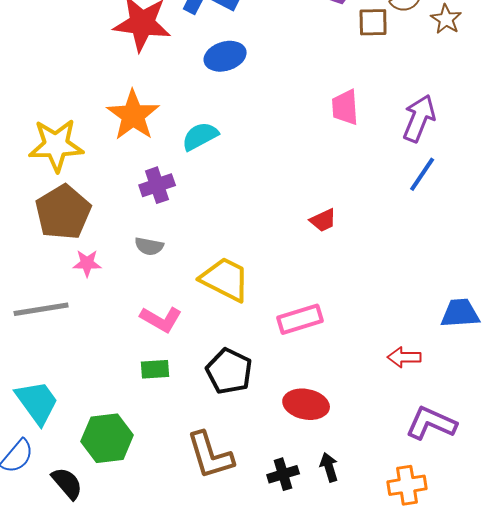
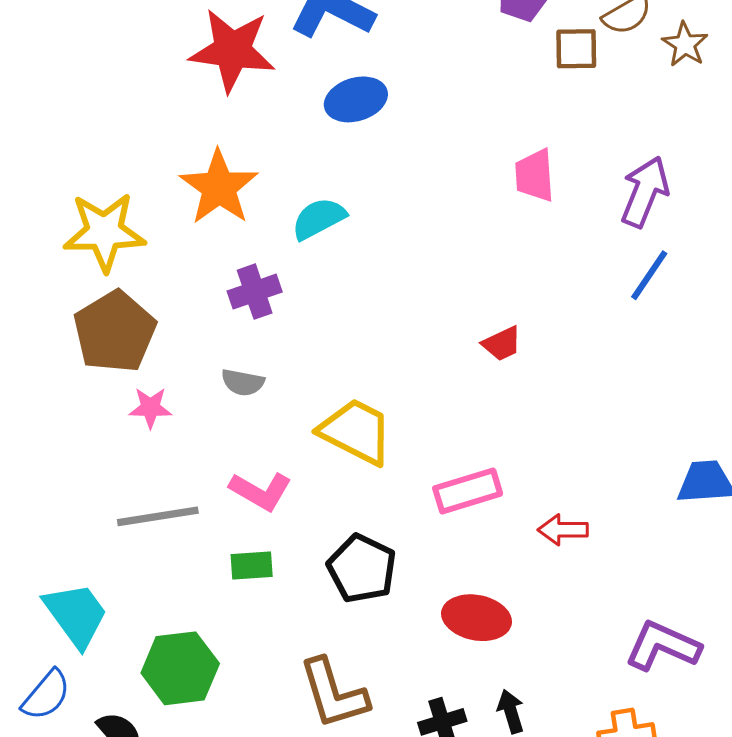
gray line: (41, 309) -> (158, 516), moved
red arrow: (404, 357) -> (563, 530), moved

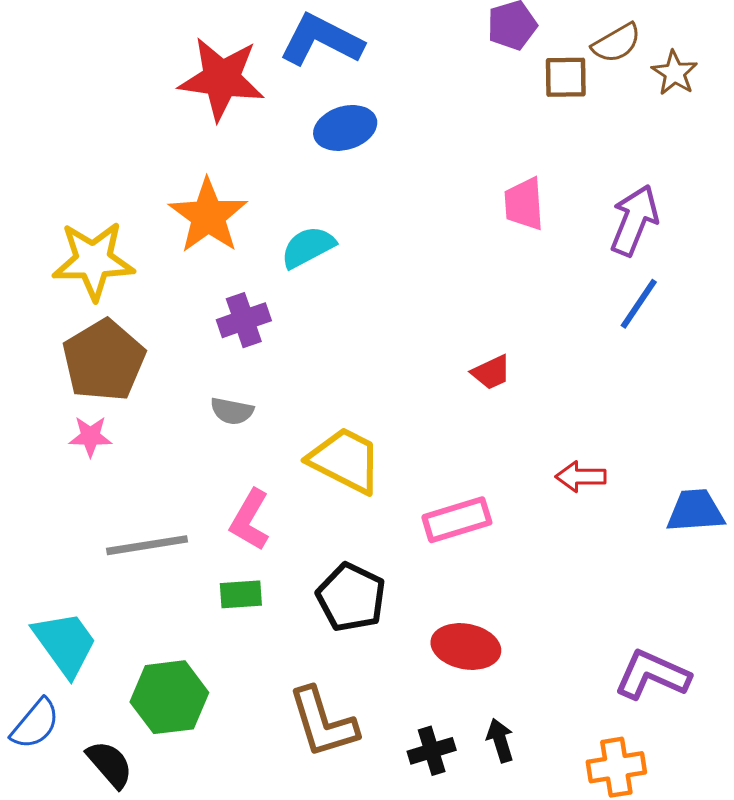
pink star: (150, 408) -> (90, 436), moved
pink L-shape: (261, 491) -> (250, 520), turned 90
red arrow: (563, 530) -> (581, 477), moved

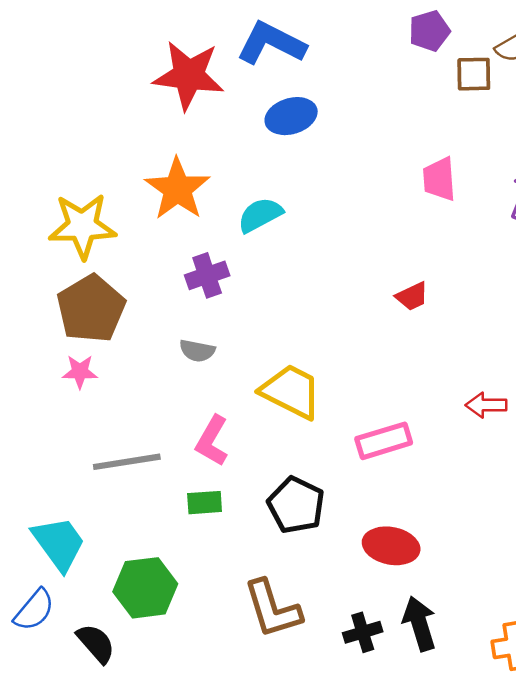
red trapezoid: (491, 372) -> (412, 296), moved
black arrow: (500, 740) -> (419, 624), size x1.5

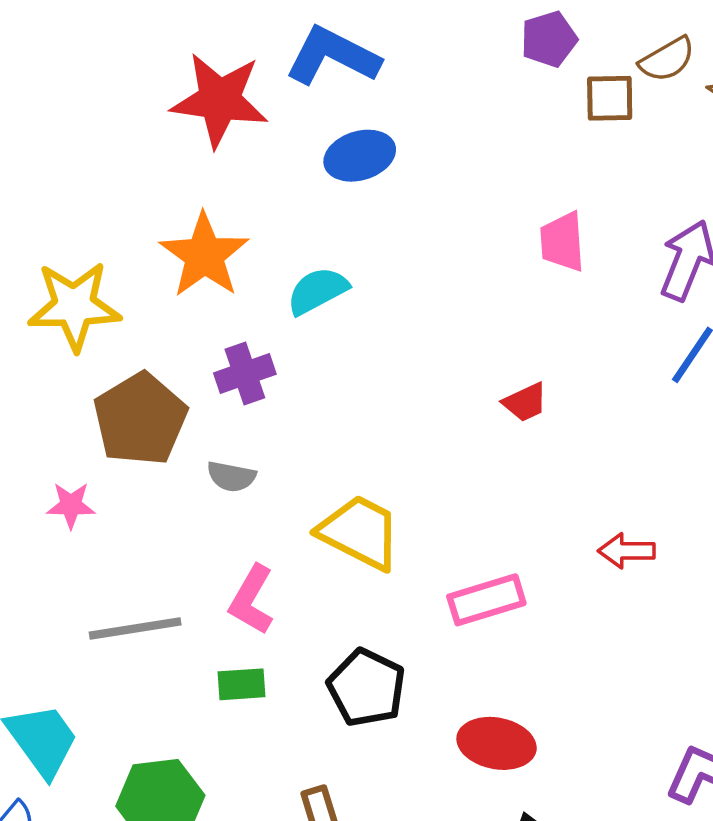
brown pentagon: (91, 309) -> (140, 419), moved

